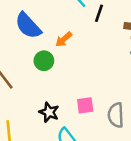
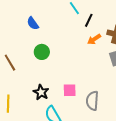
blue semicircle: (28, 26) -> (33, 23), size x0.6
orange arrow: (64, 39) -> (94, 39), moved

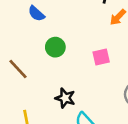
pink square: (70, 90) -> (101, 57), moved

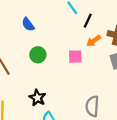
pink square: (101, 57) -> (75, 57), moved

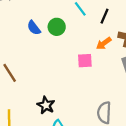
black line: (88, 21) -> (104, 16), moved
green circle: (38, 55) -> (57, 27), moved

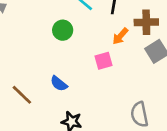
blue semicircle: (34, 28) -> (59, 84), moved

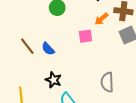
brown line: (22, 95) -> (27, 46), moved

